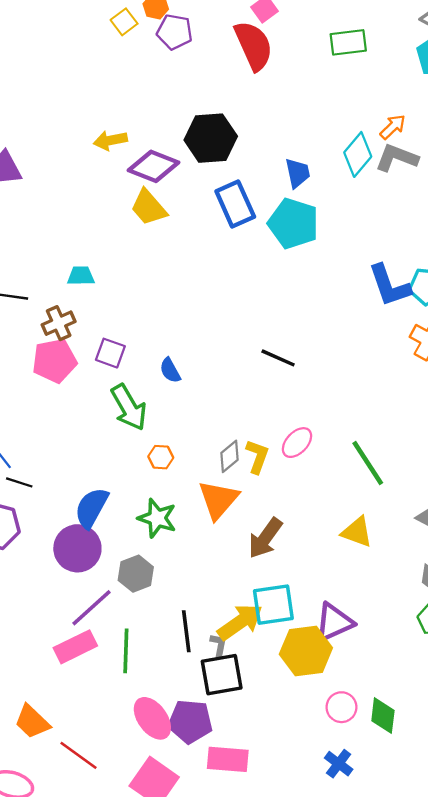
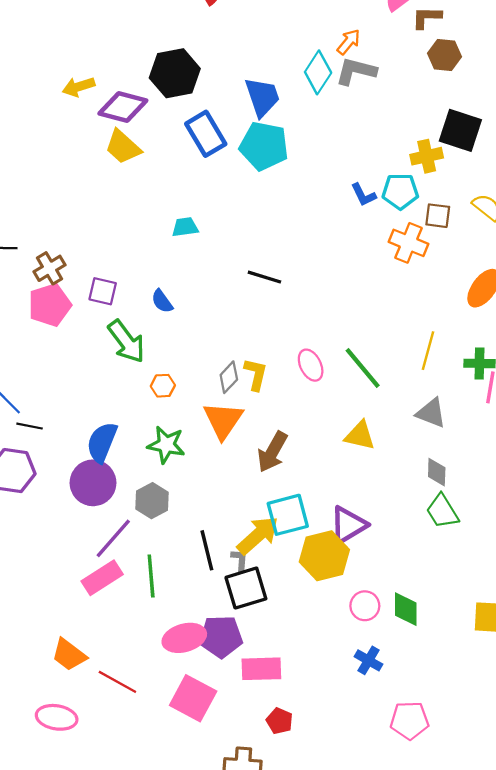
blue trapezoid: (298, 173) -> (262, 97), size x1.4
cyan trapezoid: (81, 276) -> (185, 227), moved
blue L-shape: (389, 286) -> (363, 195), size x0.6
pink ellipse: (297, 443) -> (311, 365), moved, turned -64
pink ellipse: (152, 718) -> (184, 638), turned -63

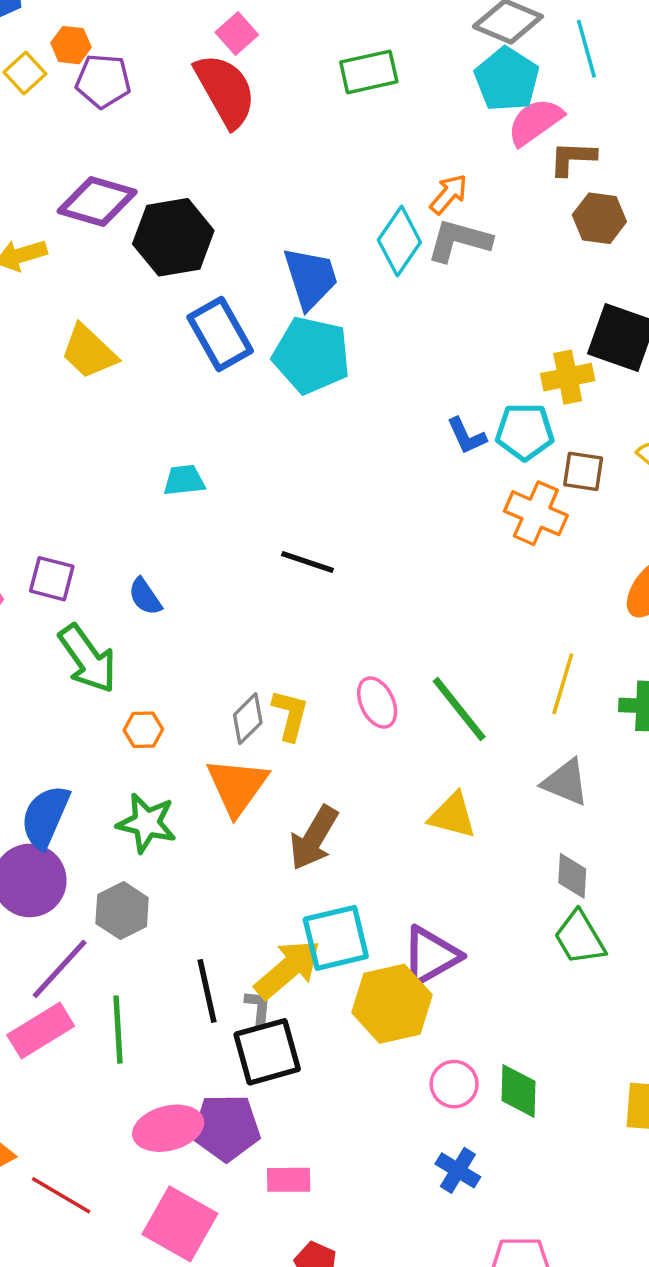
purple diamond: (123, 107) -> (97, 201), moved
pink rectangle: (261, 669) -> (289, 1180), size x0.7

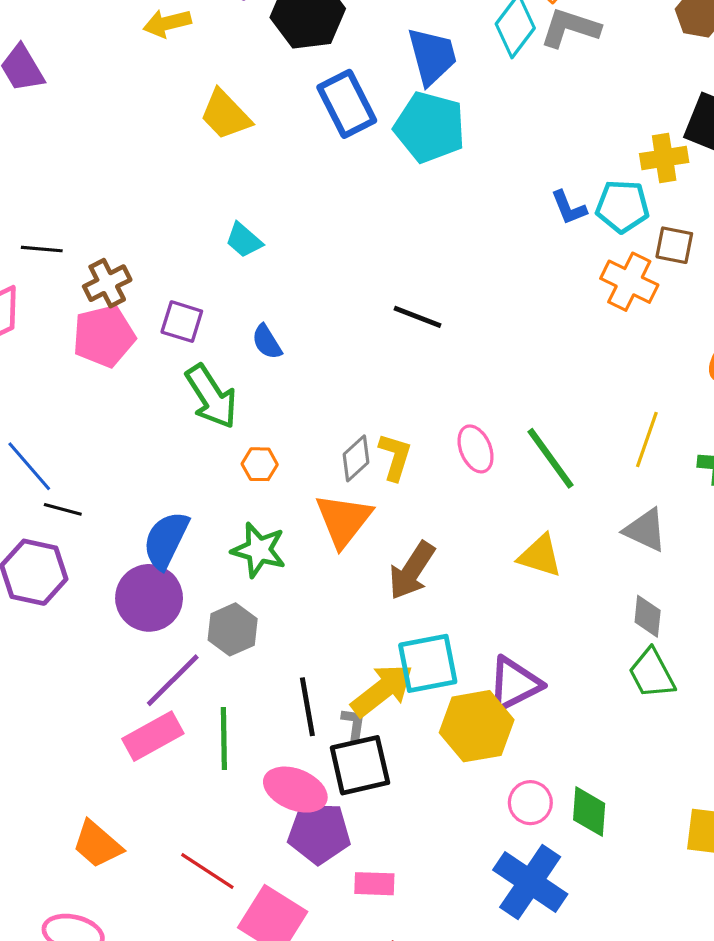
cyan trapezoid: (184, 480) -> (244, 240), moved, turned -135
pink ellipse: (168, 1128) -> (295, 790), moved, turned 34
blue cross: (458, 1170) -> (530, 882), size x1.8
red line: (61, 1195) -> (207, 871), moved

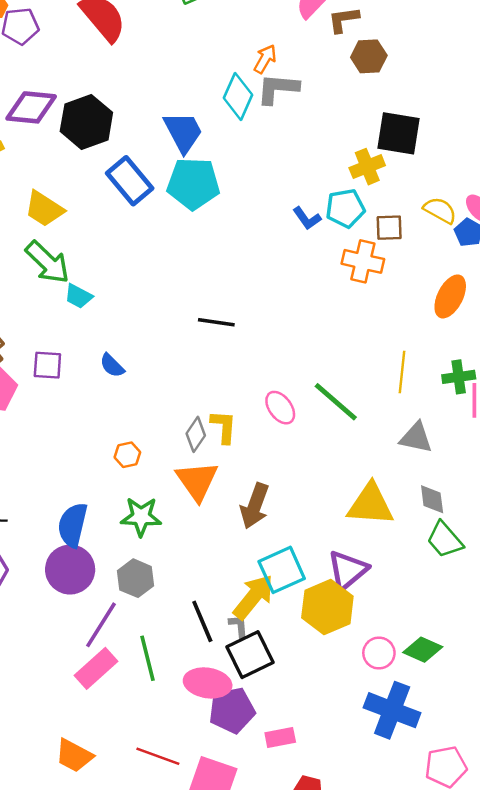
green arrow: (211, 397) -> (47, 262), moved
yellow triangle: (540, 556) -> (370, 504), moved, size x1.4
green diamond: (589, 812) -> (423, 650), turned -57

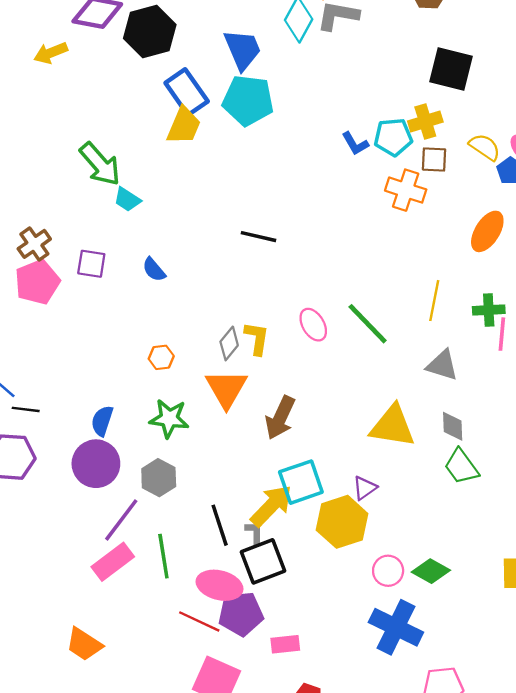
yellow cross: (367, 167) -> (425, 122), moved
yellow trapezoid: (44, 209) -> (184, 126), moved, turned -105
blue semicircle: (73, 525) -> (102, 421), size x0.7
purple triangle: (348, 570) -> (365, 488), size x0.6
red line: (158, 756) -> (199, 621), moved

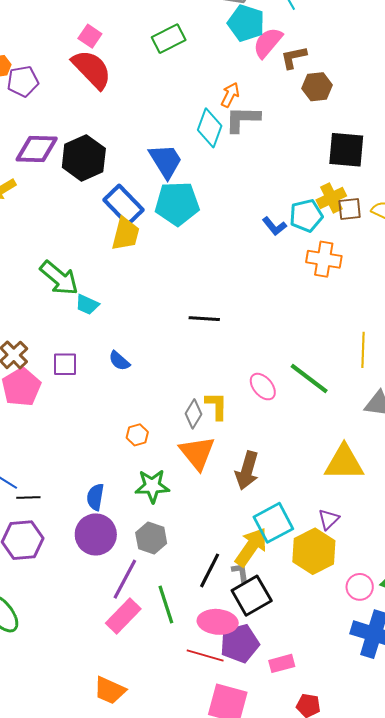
brown square: (434, 160) -> (350, 209), moved
black line: (220, 525) -> (210, 570), turned 54

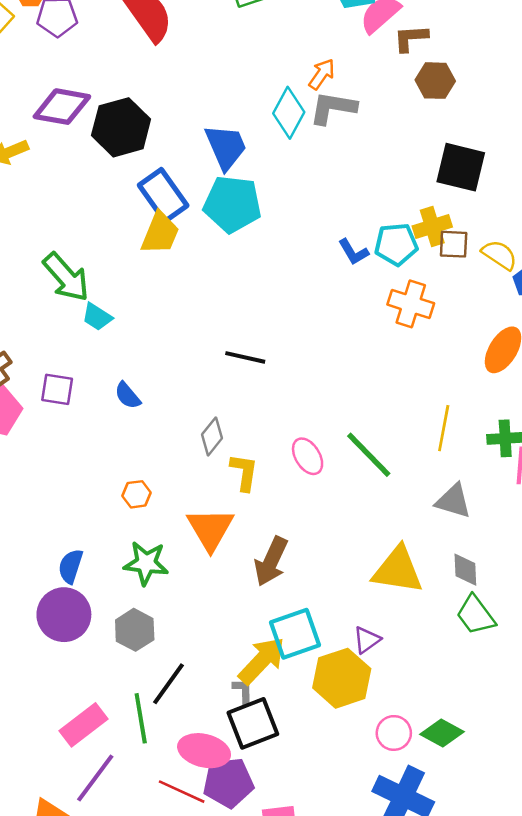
gray diamond: (193, 414) -> (212, 436), moved
black line: (210, 570) -> (169, 684), moved
purple line: (125, 579) -> (95, 778), moved

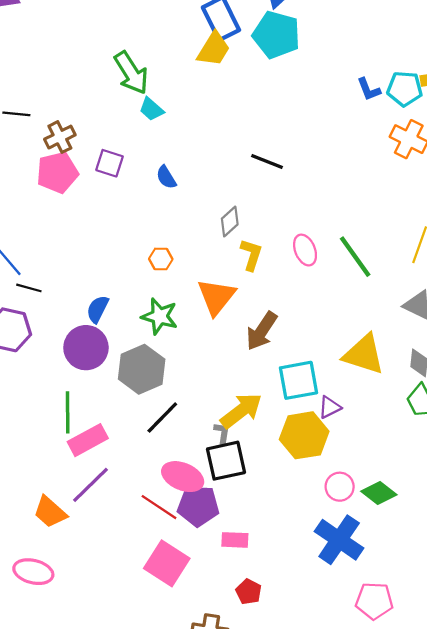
gray hexagon: (135, 630) -> (142, 369), size x1.4
cyan square: (295, 634) -> (298, 380), moved
green line: (141, 718) -> (68, 412), moved

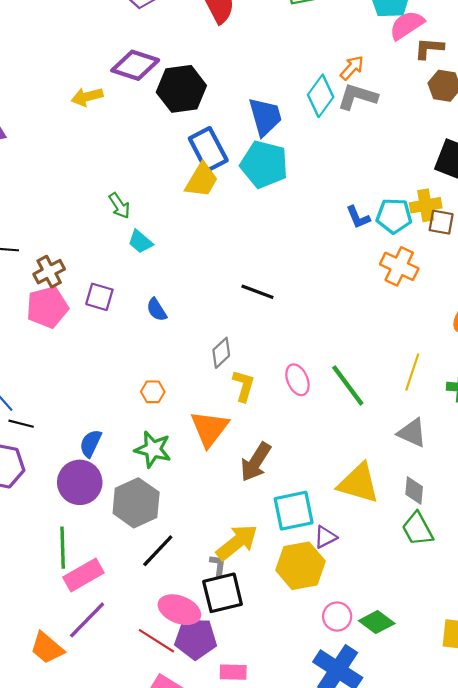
green arrow: (131, 73) -> (119, 206), size x0.6

